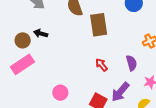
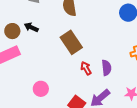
brown rectangle: (99, 25) -> (71, 42), moved, turned -35
purple semicircle: (131, 63) -> (106, 68), moved

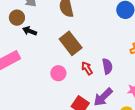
brown circle: (12, 31) -> (17, 18), moved
pink circle: (41, 89) -> (58, 73), moved

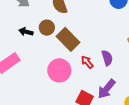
brown circle: (17, 18) -> (47, 28), moved
pink circle: (58, 73) -> (59, 70), size x1.5

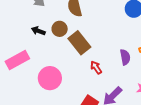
purple semicircle: (107, 58) -> (125, 57), moved
pink circle: (59, 70) -> (50, 78), moved

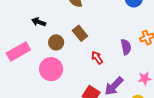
brown circle: (60, 29) -> (56, 42), moved
brown rectangle: (79, 43) -> (80, 33), size x0.7

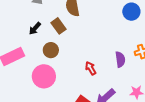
black arrow: (39, 22) -> (35, 29), turned -72
brown rectangle: (80, 33) -> (58, 26), moved

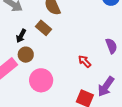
brown circle: (51, 50) -> (26, 55), moved

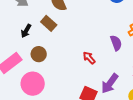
brown circle: (26, 55) -> (39, 54), moved
pink circle: (41, 80) -> (33, 84), moved

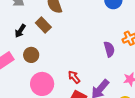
red arrow: (89, 58) -> (74, 77), moved
pink circle: (33, 84) -> (42, 84), moved

